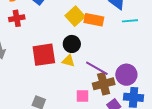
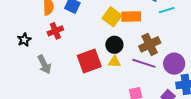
brown cross: (104, 84) -> (150, 44), moved

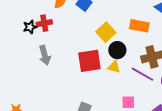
yellow square: (112, 17) -> (106, 32), moved
red cross: (55, 31) -> (44, 23), moved

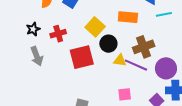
red cross: (44, 23) -> (58, 34), moved
black star: (30, 27) -> (33, 29), moved
yellow triangle: (114, 67) -> (120, 60), moved

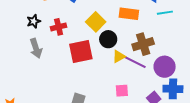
yellow triangle: (120, 60) -> (119, 56), turned -40

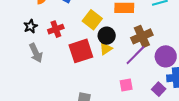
yellow triangle: (119, 56) -> (106, 49), moved
purple line: (135, 62) -> (135, 55), turned -65

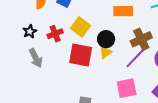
yellow square: (92, 20) -> (81, 27), moved
red square: (81, 51) -> (81, 55), turned 30
pink square: (126, 85) -> (127, 88), size x1.5

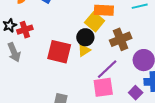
yellow square: (81, 27) -> (95, 22), moved
red cross: (55, 34) -> (25, 30), moved
purple line: (135, 58) -> (107, 69), moved

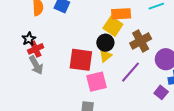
red cross: (25, 30) -> (36, 49), moved
pink square: (103, 87) -> (97, 82), moved

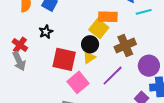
black star: (29, 39) -> (46, 32), moved
red cross: (36, 49) -> (20, 45), turned -35
pink square: (97, 82) -> (78, 82), turned -30

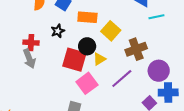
orange rectangle: (108, 17) -> (87, 17), moved
black circle: (90, 44) -> (87, 46), moved
red cross: (20, 45) -> (31, 43), turned -35

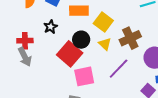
yellow triangle: (99, 59) -> (105, 44), moved, turned -40
red square: (74, 60) -> (70, 54), turned 30
pink square: (87, 83) -> (84, 76), turned 30

